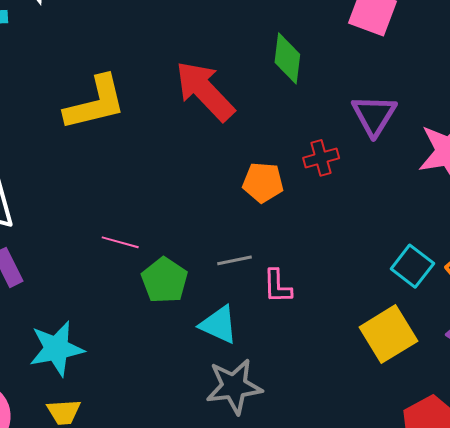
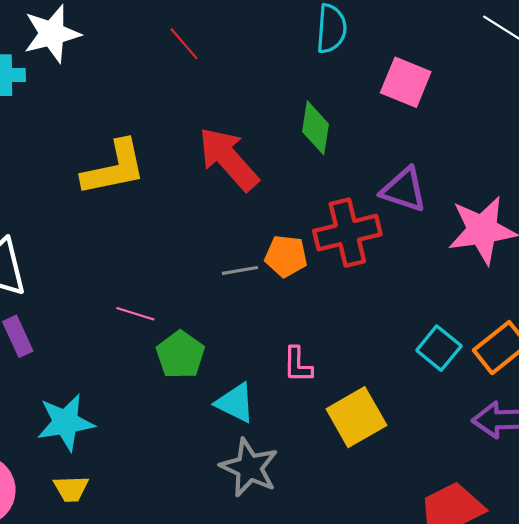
purple triangle: (374, 115) -> (404, 190), turned -45
red cross: (321, 158) -> (347, 233), size x1.8
gray line: (235, 260) -> (240, 270), moved
yellow square: (388, 334) -> (356, 417), moved
gray star: (234, 386) -> (249, 468), turned 30

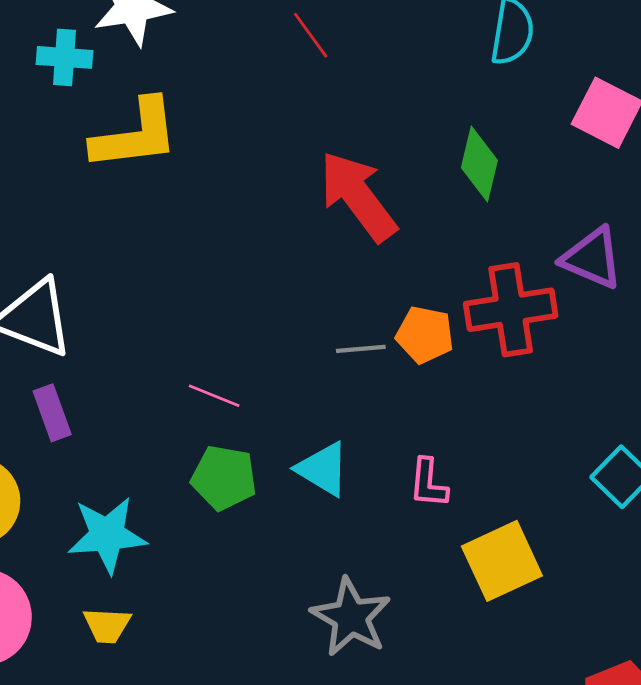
yellow L-shape: (114, 168) -> (135, 135), moved
green pentagon: (180, 355) -> (224, 478), moved, turned -30
cyan triangle: (235, 403) -> (323, 469), moved

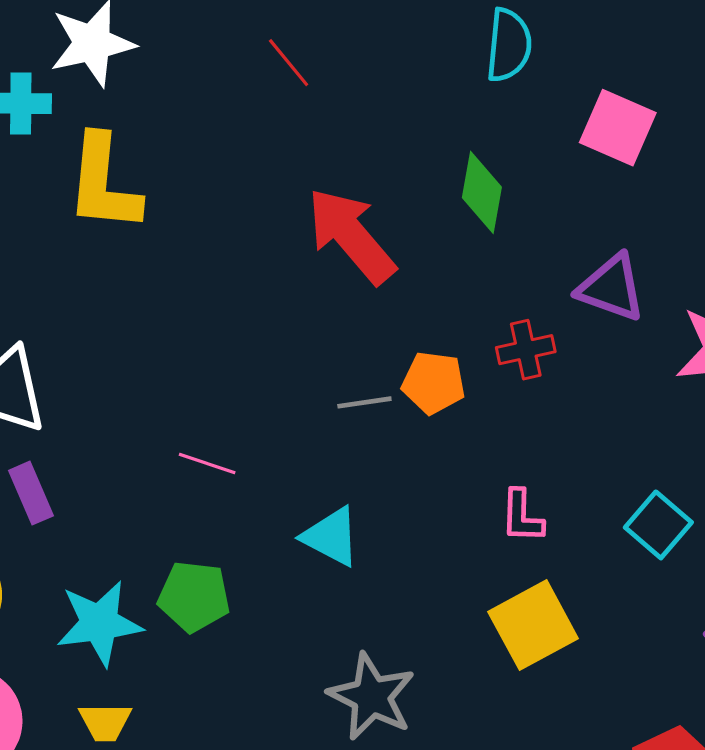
yellow L-shape: (135, 135) -> (103, 183), turned 106
red cross: (511, 310) -> (526, 350), size x0.6
green pentagon: (224, 478) -> (194, 596), moved
pink L-shape: (428, 483) -> (522, 516), moved

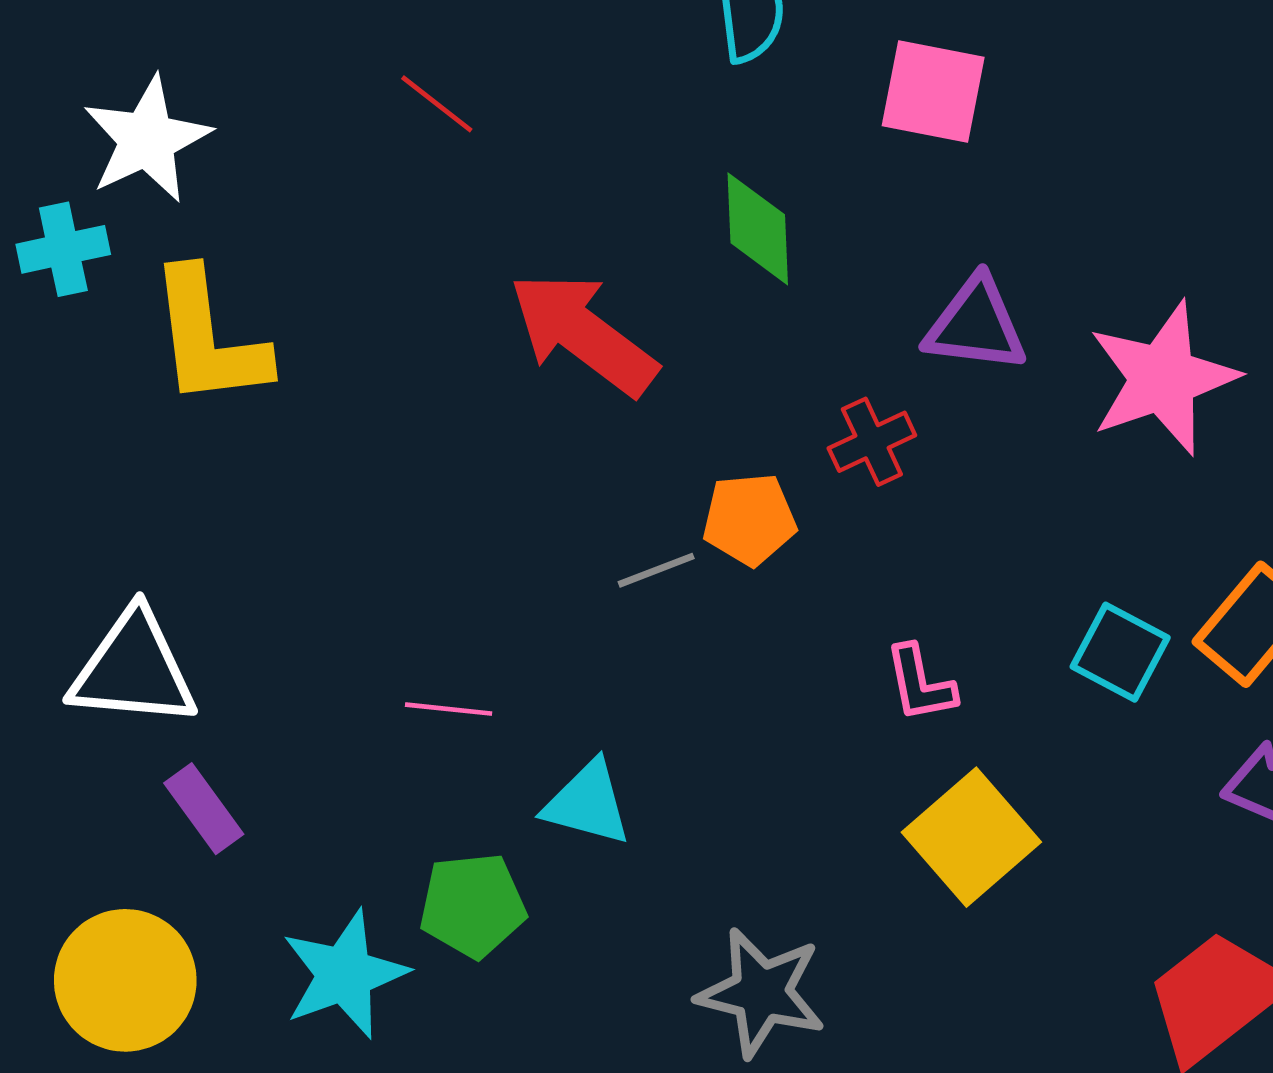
cyan triangle: (331, 537) -> (587, 803), moved

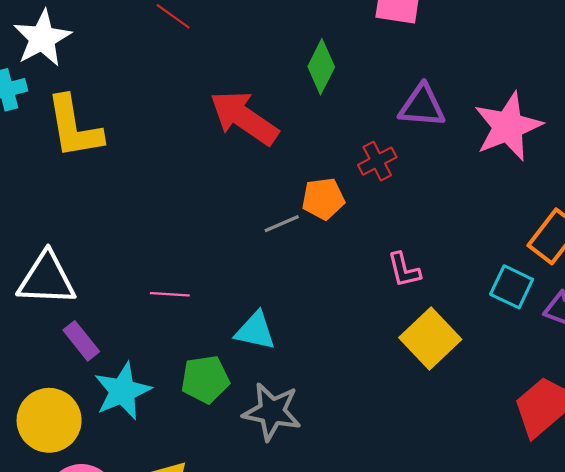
green diamond: (758, 229) -> (321, 67), turned 32
cyan square: (1120, 652) -> (512, 287), moved
pink line: (449, 709) -> (170, 294), moved
cyan star: (345, 974) -> (122, 391), moved
gray star: (761, 993) -> (272, 412), moved

